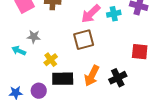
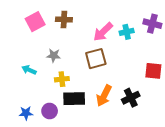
gray star: (34, 37) -> (54, 56), moved
yellow cross: (51, 60) -> (62, 79), turned 32

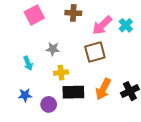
brown cross: (64, 20) -> (73, 13), moved
cyan cross: (127, 32) -> (126, 25), turned -32
cyan arrow: (29, 70) -> (28, 63), turned -136
blue star: (26, 113) -> (25, 95), moved

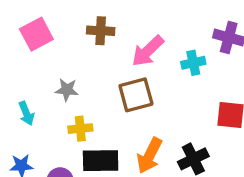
cyan cross: (126, 25) -> (193, 63), moved, turned 32

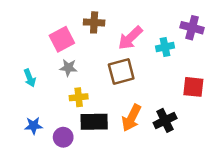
pink square: (36, 34) -> (62, 39), moved
cyan arrow: (26, 113) -> (30, 78), moved

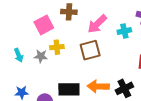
gray star: (68, 68) -> (41, 56), moved
yellow cross: (79, 97) -> (57, 47), moved
orange arrow: (131, 118) -> (98, 86), turned 65

